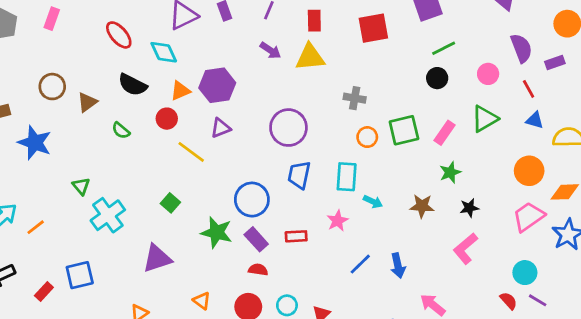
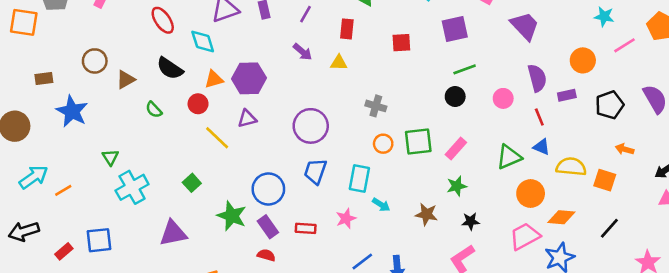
red square: (373, 28) -> (401, 43), size x0.7
yellow triangle: (310, 57) -> (339, 63), size x0.6
green triangle: (485, 119) -> (509, 157), moved

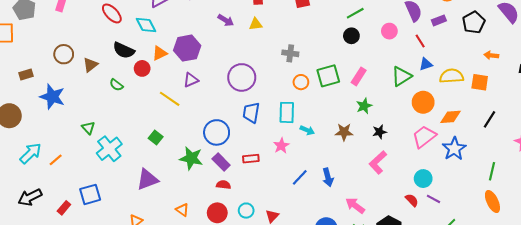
red circle: (198, 104) -> (142, 68), moved
blue triangle: (542, 147) -> (426, 64), turned -32

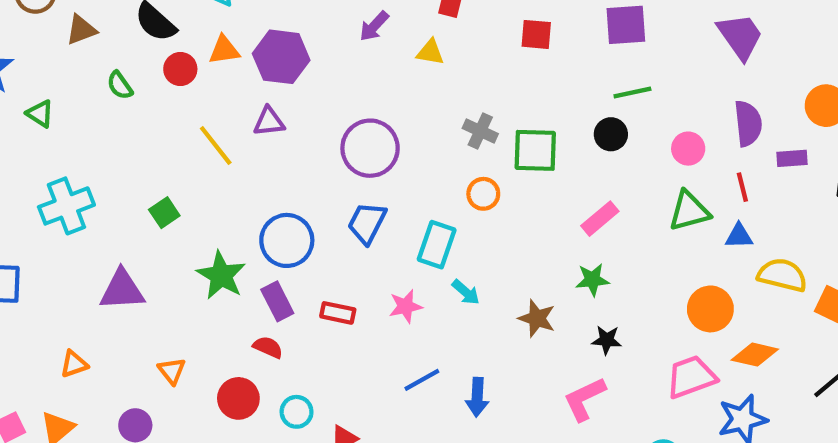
purple arrow: (226, 20) -> (374, 26), turned 84
green square: (328, 76) -> (535, 150), moved
green triangle: (401, 76) -> (689, 211), moved
green triangle: (88, 128) -> (40, 114), moved, turned -32

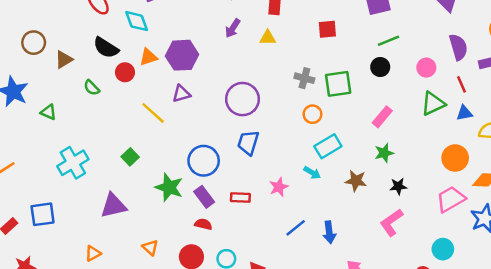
red square: (536, 34) -> (327, 29), moved
cyan rectangle: (437, 245) -> (328, 146), moved, turned 50

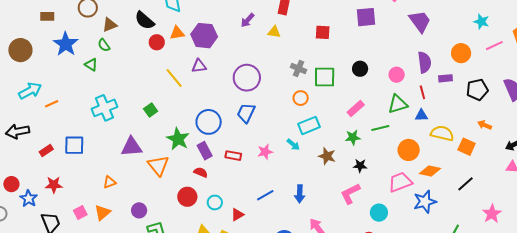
green line: (389, 41) -> (380, 128), moved
green semicircle: (92, 88) -> (104, 45), moved
blue line: (296, 228) -> (265, 195), moved
orange triangle: (150, 247) -> (158, 166), moved, size x1.6
cyan circle: (443, 249) -> (379, 213), moved

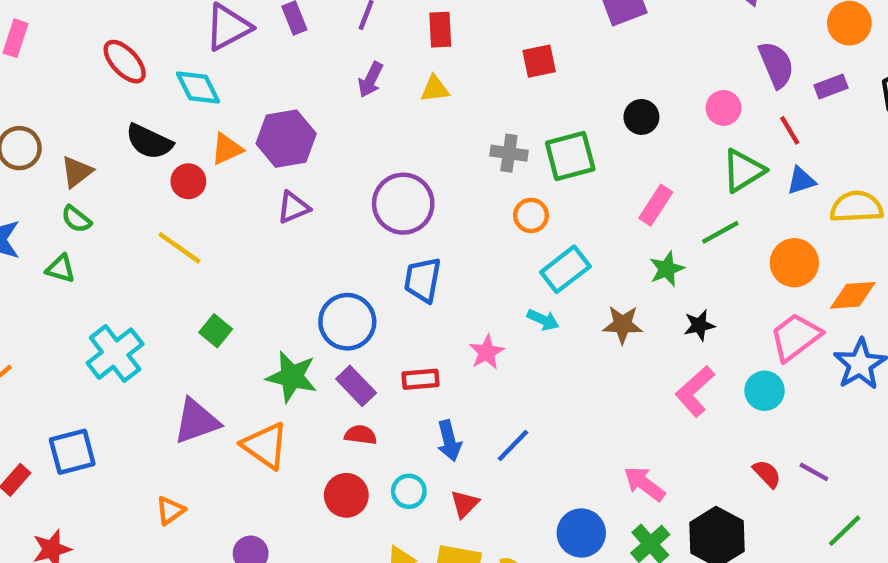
yellow line: (174, 78) -> (179, 248), moved
blue arrow: (300, 194) -> (449, 441), moved
cyan circle: (379, 213) -> (765, 391), moved

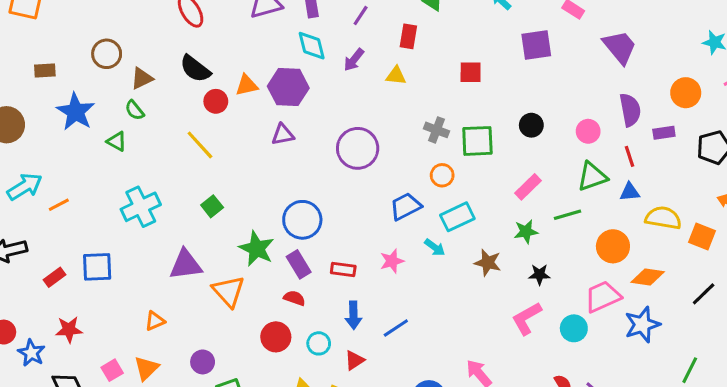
cyan diamond: (198, 88) -> (312, 46), moved
blue trapezoid: (423, 280) -> (406, 206), moved, turned 40

